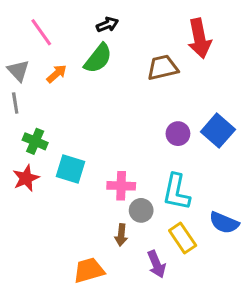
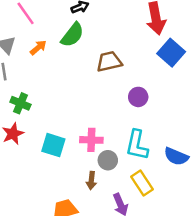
brown trapezoid: (163, 68) -> (109, 61), moved
blue square: (218, 131) -> (171, 53), moved
cyan square: (70, 169) -> (53, 145), moved
blue semicircle: (224, 223) -> (176, 156), moved

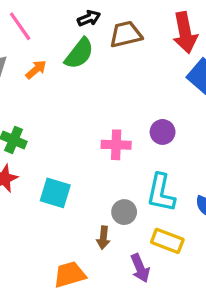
brown trapezoid: (109, 61) -> (126, 34), moved
pink cross: (91, 140) -> (116, 145), moved
yellow rectangle: (142, 183) -> (167, 241), turned -35

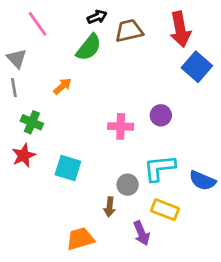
orange arrow: (36, 70) -> (62, 86), moved
cyan L-shape: (161, 193) -> (159, 168), turned 72

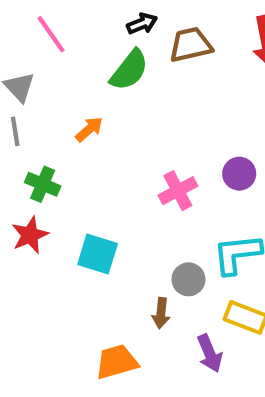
pink cross: (121, 126) -> (178, 191), turned -30

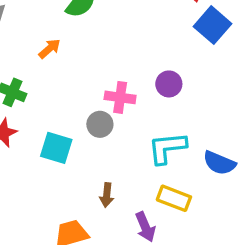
pink cross: (178, 191) -> (120, 97), turned 36
gray circle: (188, 279) -> (100, 124), moved

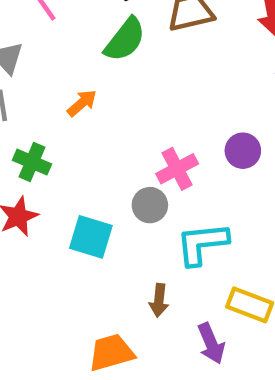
pink cross: (120, 97) -> (177, 169), turned -36
cyan L-shape: (167, 148) -> (202, 244), moved

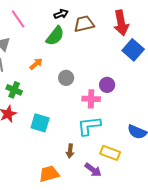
pink cross: (177, 169) -> (91, 99), moved, turned 30
gray circle: (150, 205) -> (66, 78), moved
purple arrow: (211, 343) -> (93, 170), turned -30

